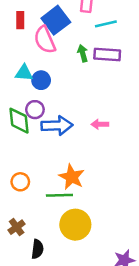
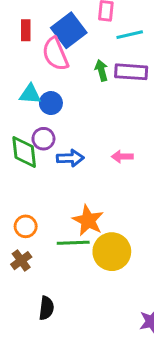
blue arrow: (57, 125) -> (70, 158), size x0.7
yellow circle: (75, 225) -> (112, 252), moved
brown cross: (17, 227) -> (21, 261), moved

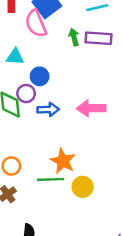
blue circle: (51, 103) -> (40, 76), moved
pink arrow: (122, 157) -> (91, 108), size x1.6
yellow circle: (112, 252) -> (83, 187), size x0.7

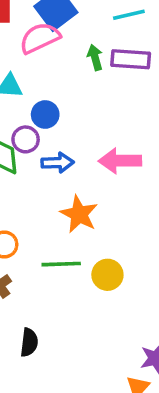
pink semicircle: (36, 24) -> (40, 38), turned 88
orange star: (63, 161) -> (79, 214), moved

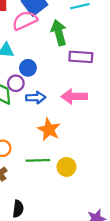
green arrow: (95, 58) -> (59, 33), size x1.6
purple rectangle: (131, 59) -> (81, 57), moved

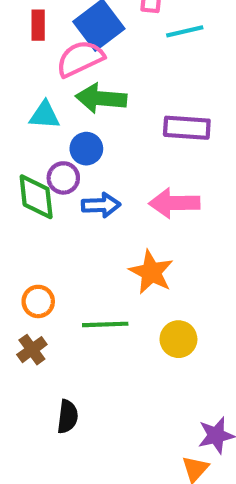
green arrow: (59, 33) -> (101, 98), moved, turned -70
orange star: (49, 129) -> (151, 272), moved
yellow circle: (66, 167) -> (178, 339), moved

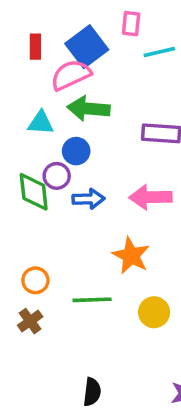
black semicircle: (68, 417) -> (92, 392), moved

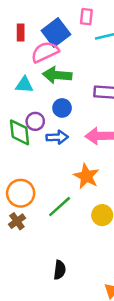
blue circle: (76, 151) -> (62, 108), moved
orange circle: (35, 280) -> (21, 193), size x1.5
green line: (92, 300) -> (60, 207), turned -40

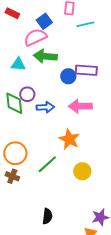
red rectangle: (21, 32) -> (12, 13), moved, turned -64
blue square: (56, 32) -> (44, 21), size x0.7
blue circle: (62, 108) -> (68, 76), moved
brown cross: (17, 221) -> (12, 176), turned -32

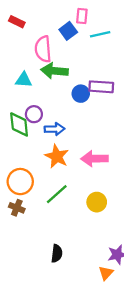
blue square: (44, 21) -> (68, 31), moved
pink semicircle: (35, 37) -> (43, 49), turned -70
pink arrow: (80, 106) -> (94, 159), moved
orange star: (69, 139) -> (57, 156), moved

